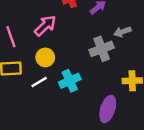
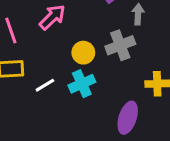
gray arrow: (122, 32) -> (138, 14), moved, turned 112
yellow circle: (45, 57) -> (83, 53), moved

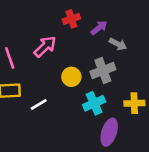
gray arrow: (138, 14) -> (118, 44), turned 114
cyan cross: (82, 84) -> (94, 103), moved

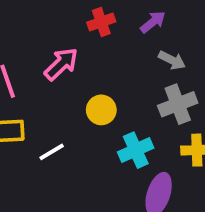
purple arrow: (99, 28) -> (153, 22), moved
gray cross: (103, 70) -> (178, 104), moved

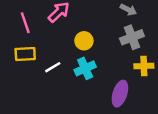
cyan cross: (136, 150) -> (85, 68), moved

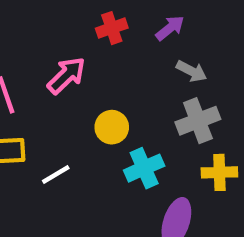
cyan cross: (85, 68) -> (144, 168), moved

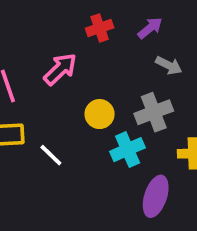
gray cross: (198, 121) -> (154, 112), moved
white line: (56, 175) -> (51, 155), turned 75

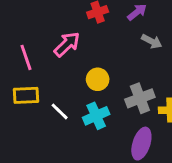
gray cross: (154, 112) -> (140, 98), moved
cyan cross: (128, 150) -> (96, 116), moved

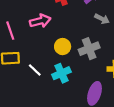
pink arrow: (67, 44) -> (40, 21), turned 30
gray cross: (140, 98) -> (89, 49), moved

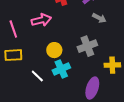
yellow circle: (63, 47) -> (54, 50), moved
white line: (35, 70) -> (37, 76), moved

